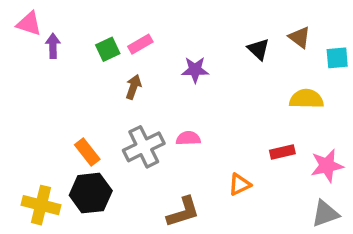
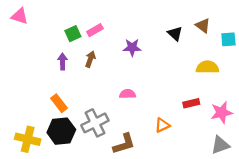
purple arrow: (53, 46) -> (62, 61), moved
gray cross: (144, 147) -> (95, 123), moved

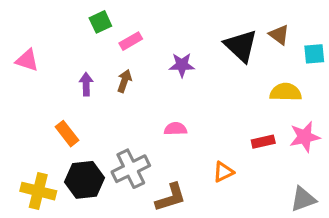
pink triangle: (20, 16) -> (27, 60), moved
green square: (73, 34) -> (100, 22), moved
black triangle: (175, 34) -> (241, 46), size x1.6
orange rectangle: (59, 103) -> (67, 134), moved
pink star: (221, 112) -> (305, 137), moved

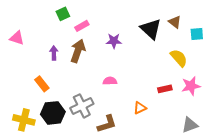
brown arrow: (124, 81) -> (78, 51), size x1.6
yellow semicircle: (286, 92) -> (179, 58), turned 48

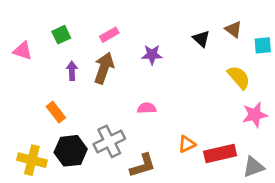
green square: (63, 14) -> (61, 35), moved
black triangle: (151, 29) -> (201, 39), size x0.6
red rectangle: (165, 89) -> (220, 153), moved, size x1.6

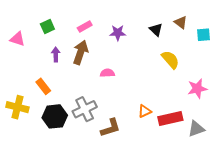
purple star: (152, 55) -> (118, 33), moved
yellow semicircle: (239, 77) -> (170, 60), moved
pink semicircle: (147, 108) -> (107, 73), moved
yellow cross: (32, 160) -> (17, 107), moved

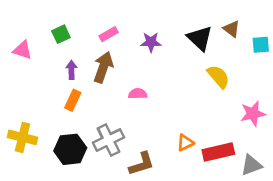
black triangle: (156, 30) -> (200, 38), size x1.5
orange rectangle: (43, 86) -> (73, 100), moved, turned 63

